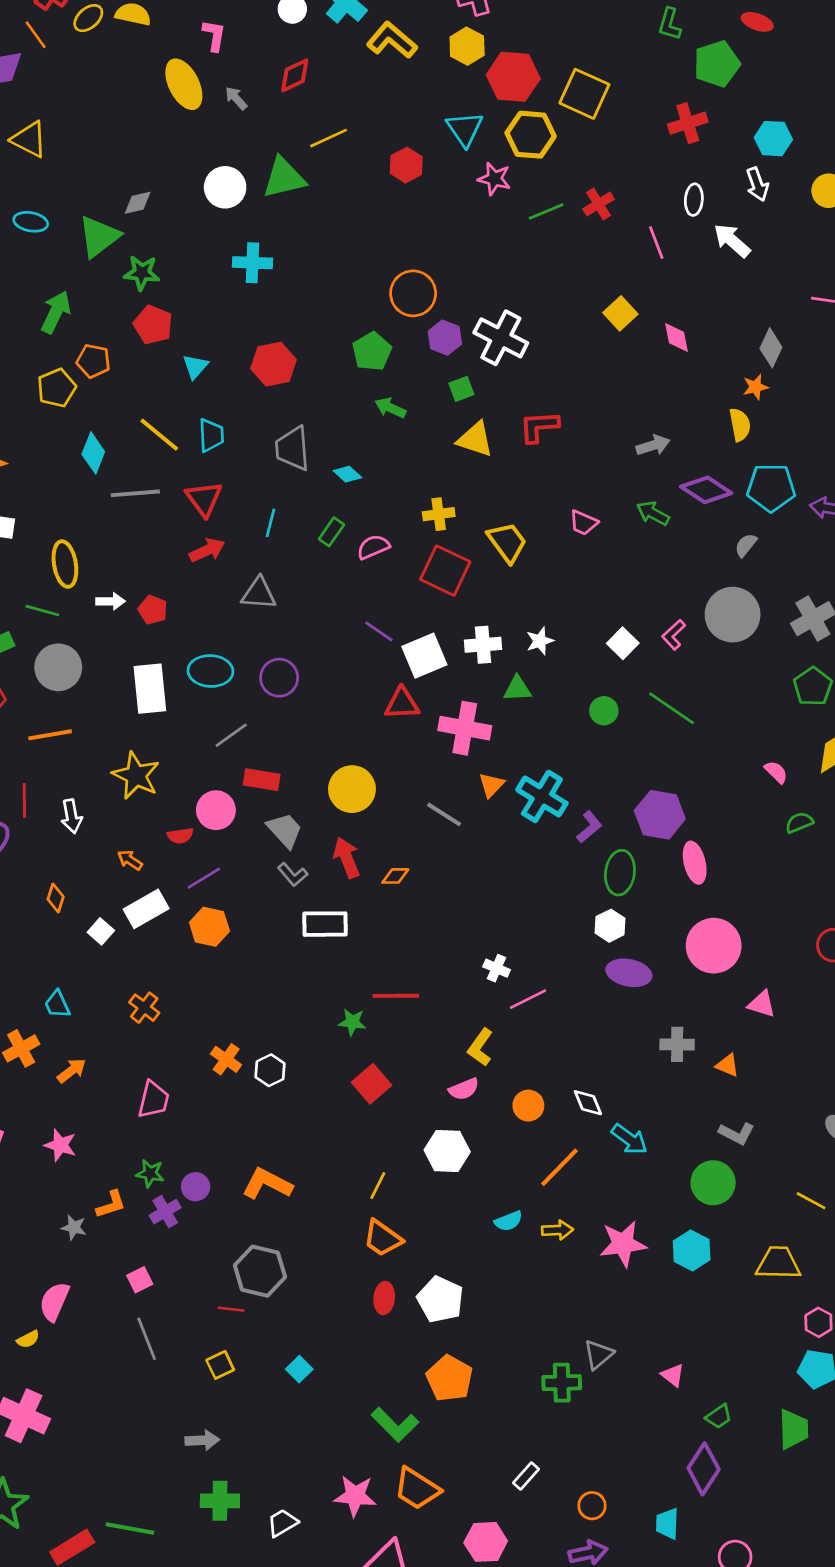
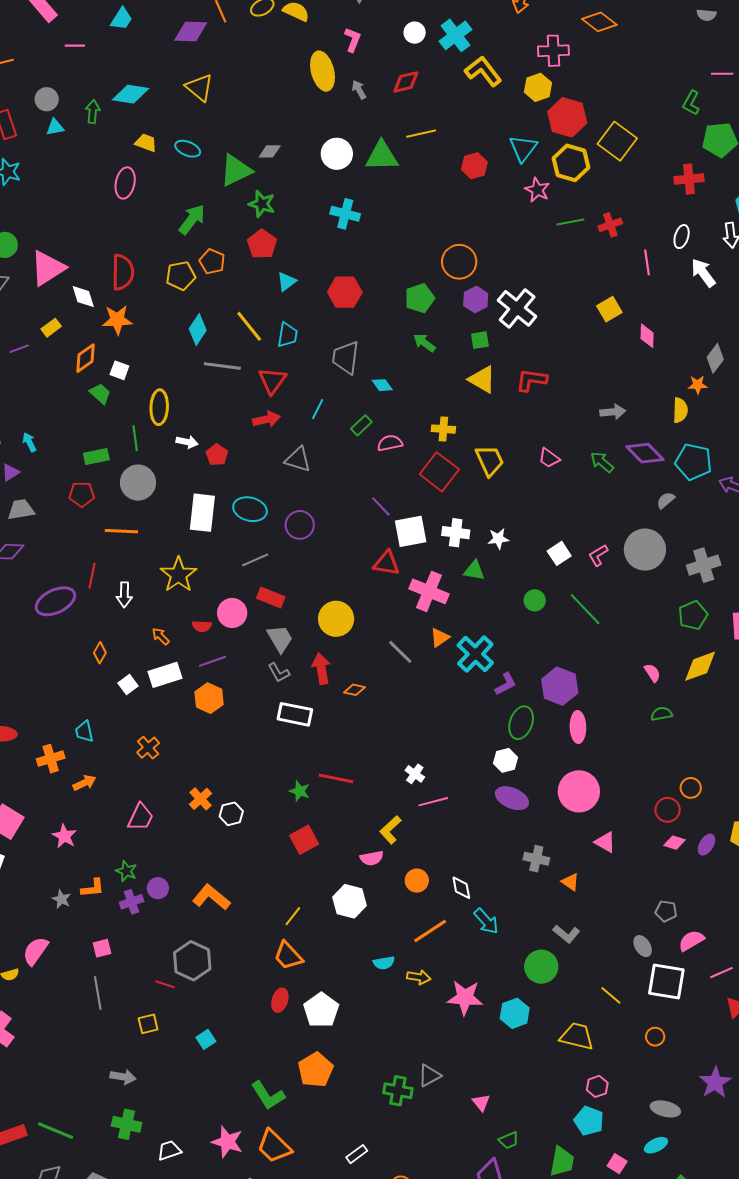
green line: (42, 611) -> (135, 438), turned 55

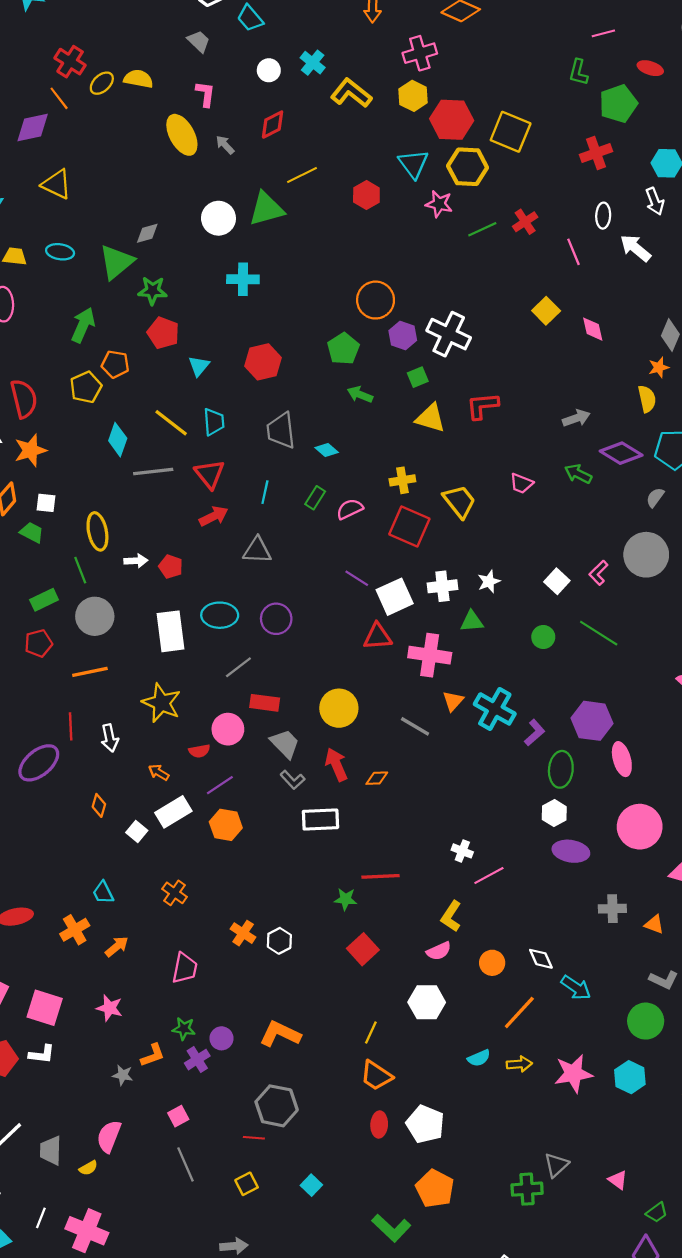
cyan cross: (455, 35) -> (313, 63), size x0.7

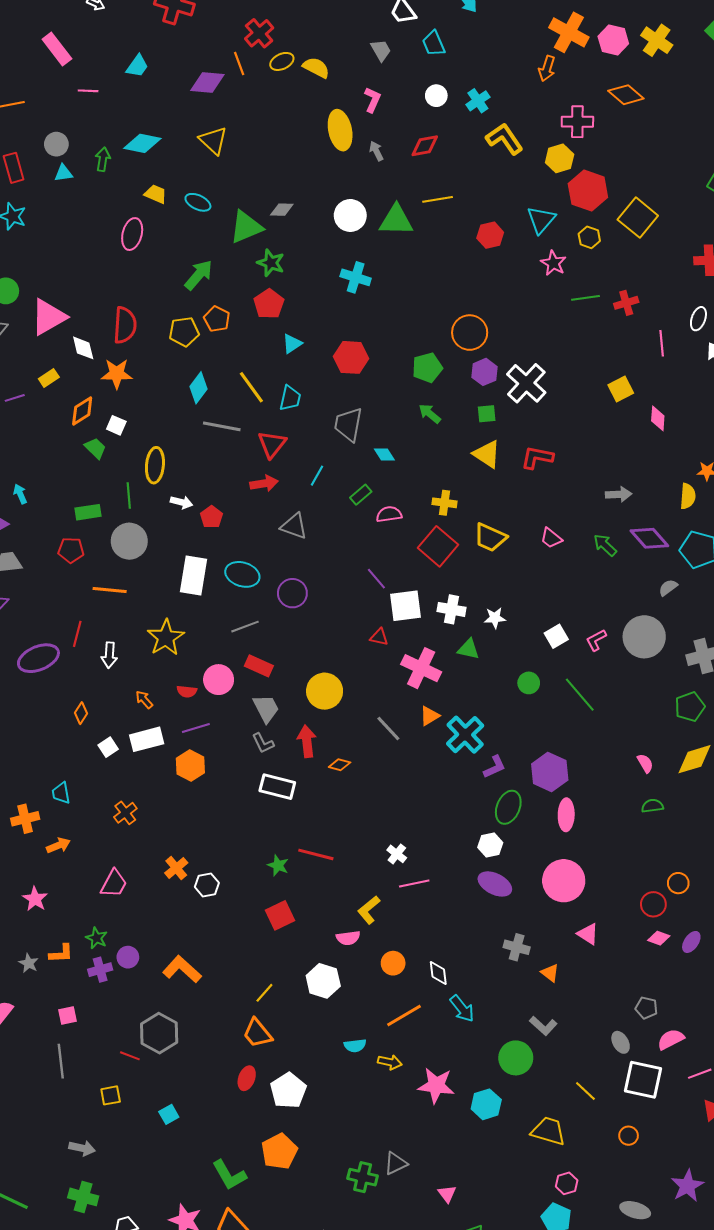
yellow hexagon: (468, 167) -> (589, 237), size x0.6
yellow trapezoid: (459, 501) -> (490, 537), turned 136
red triangle: (378, 637) -> (379, 637), size x0.7

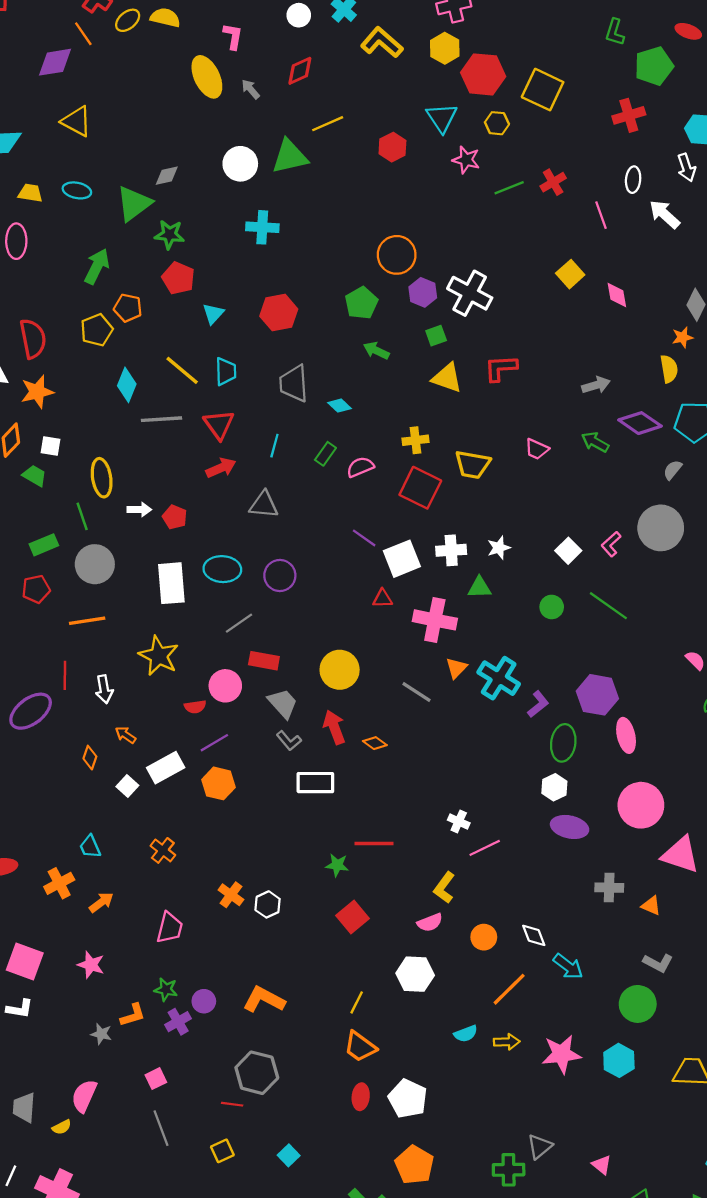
orange arrow: (144, 700) -> (126, 735), moved
orange diamond: (340, 765) -> (375, 743), turned 35
pink triangle: (588, 934) -> (680, 855), size x1.6

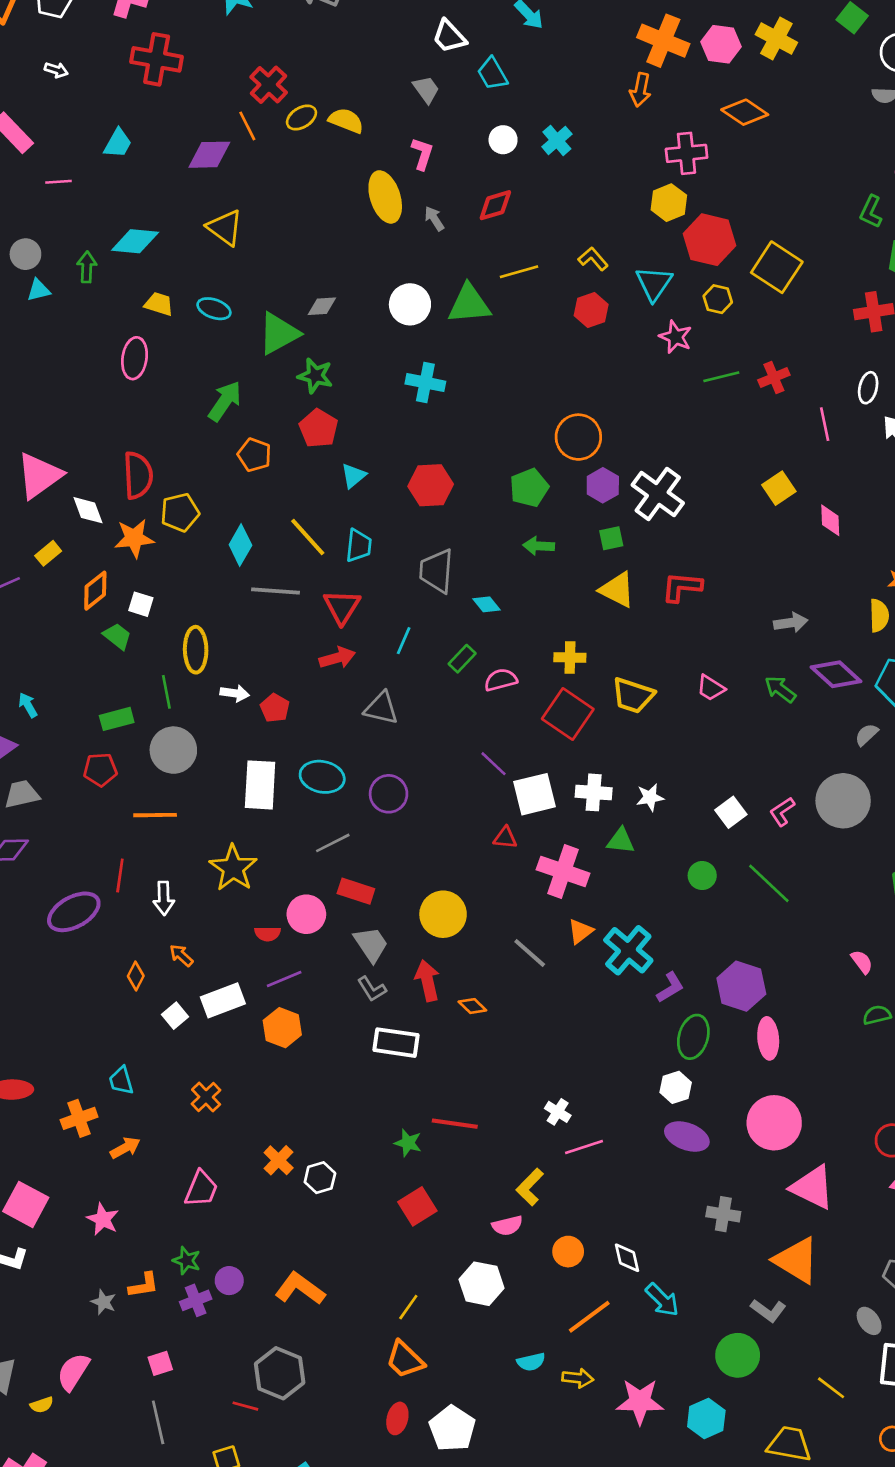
yellow L-shape: (382, 42) -> (593, 259), moved, size x0.6
yellow pentagon: (97, 330) -> (180, 512), moved
green arrow: (376, 351) -> (539, 546), turned -30
orange triangle: (651, 906) -> (796, 1260), moved, size x2.0

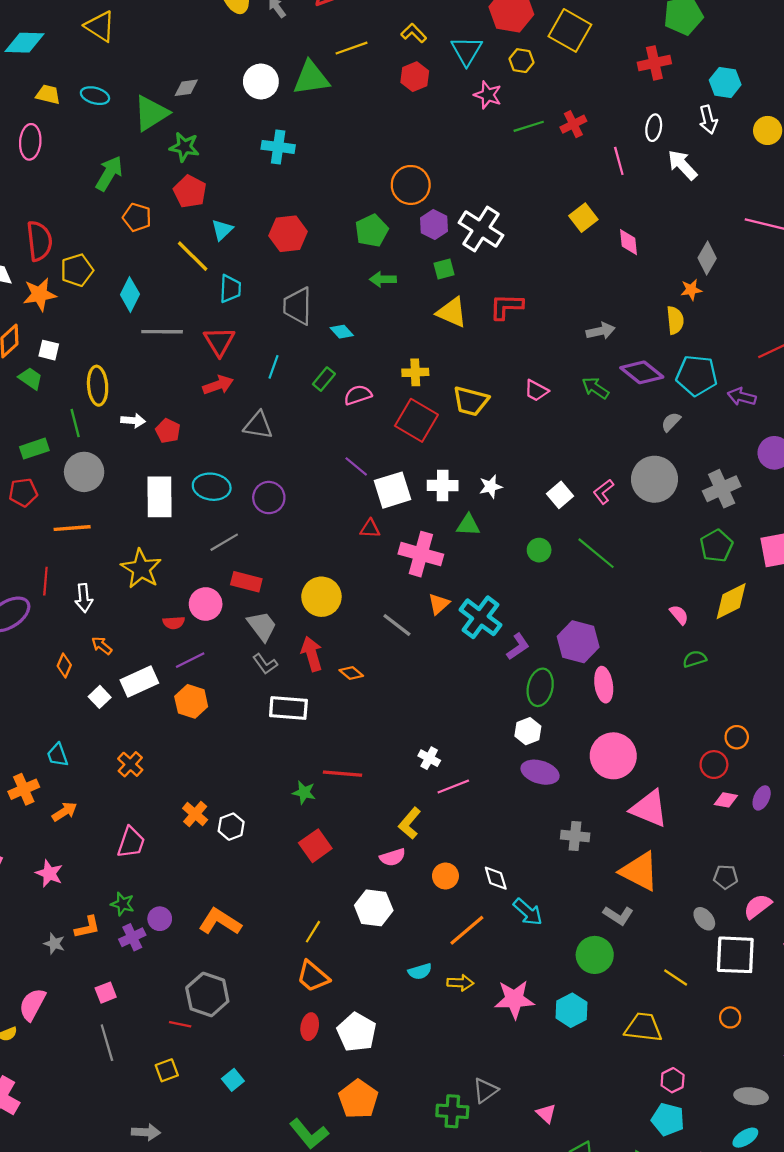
yellow line: (308, 537) -> (193, 256), moved

